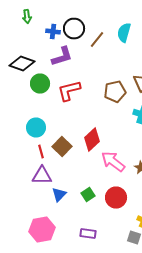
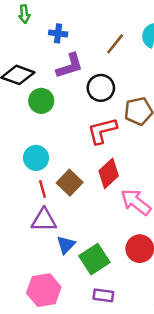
black circle: (74, 28) -> (101, 88), moved
red L-shape: (69, 90) -> (102, 131), moved
green square: (88, 194) -> (94, 259), moved, size x1.6

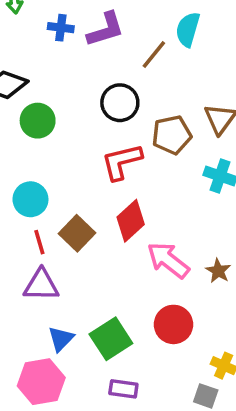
brown line: (115, 44) -> (154, 54), moved
purple L-shape: (70, 66) -> (106, 29), moved
blue triangle: (66, 245) -> (61, 339), moved

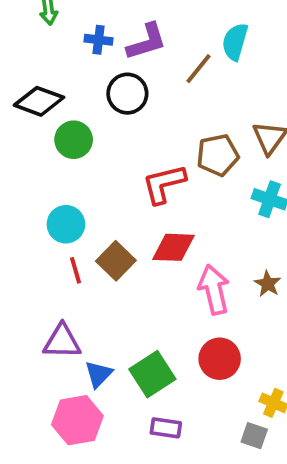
black circle: (120, 103) -> (127, 94), moved
red diamond: (131, 221) -> (174, 247), turned 45
pink arrow: (168, 260) -> (214, 290), turned 39
brown star: (218, 271) -> (268, 284), moved
purple triangle: (41, 285) -> (62, 341), moved

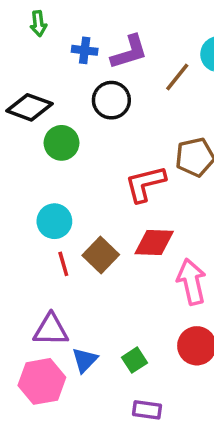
green square: (152, 374) -> (135, 360), size x0.6
pink hexagon: (77, 420) -> (42, 381), moved

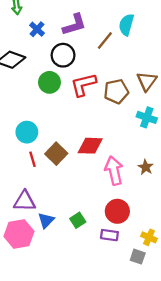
blue cross: (85, 50) -> (37, 29), moved, turned 35
green circle: (62, 143) -> (49, 82), moved
red L-shape: (145, 184) -> (83, 85), moved
purple rectangle: (147, 410) -> (109, 235), moved

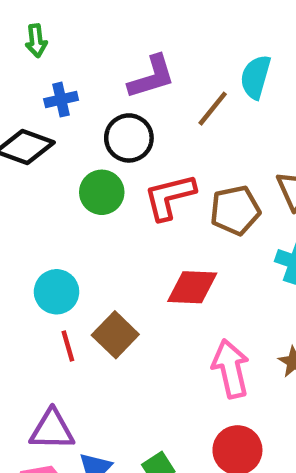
blue cross: (37, 29) -> (61, 100), moved, turned 35
red diamond: (90, 146) -> (192, 287), moved

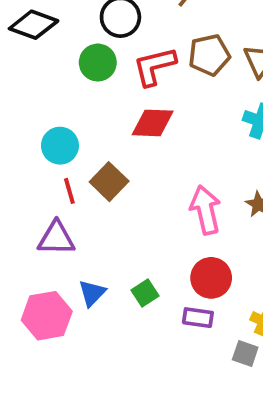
brown pentagon: (235, 210) -> (209, 55), moved
red diamond: (192, 287) -> (153, 123), moved
purple triangle: (52, 430) -> (56, 238), moved

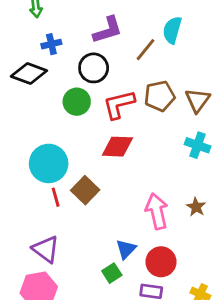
cyan circle: (60, 146) -> (49, 163), size x1.4
purple triangle: (56, 238) -> (46, 249), moved, turned 36
blue triangle: (92, 293) -> (126, 249), moved

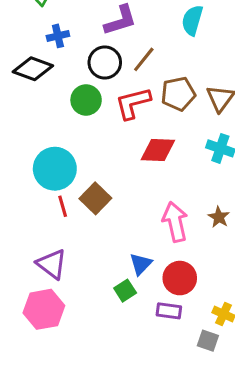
brown line: (146, 50) -> (144, 59), moved
red diamond: (117, 147) -> (158, 150), moved

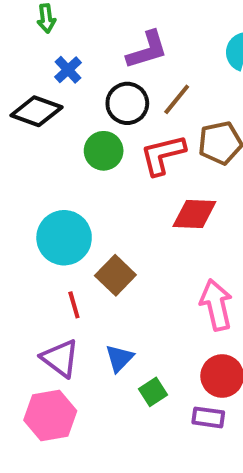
blue cross: (58, 36) -> (68, 70), turned -30
red line: (63, 206) -> (74, 305), moved
blue triangle: (141, 264) -> (119, 358), moved

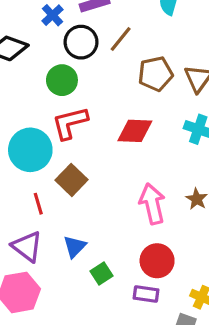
blue cross: (68, 70) -> (52, 15), moved
red L-shape: (163, 155) -> (70, 123), moved

